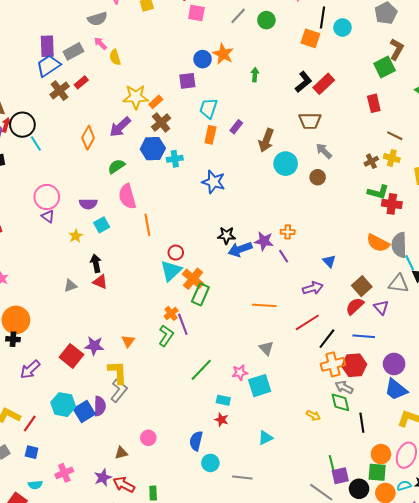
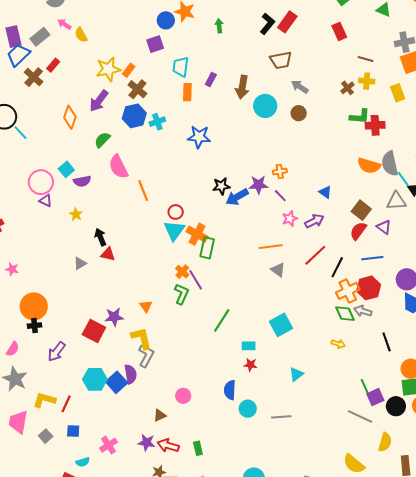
cyan square: (102, 225) -> (66, 169), moved
gray triangle: (266, 348) -> (278, 270), moved
pink star: (240, 373) -> (290, 219), moved
green diamond: (340, 402) -> (345, 314), moved
purple star: (103, 478) -> (147, 443), turned -30

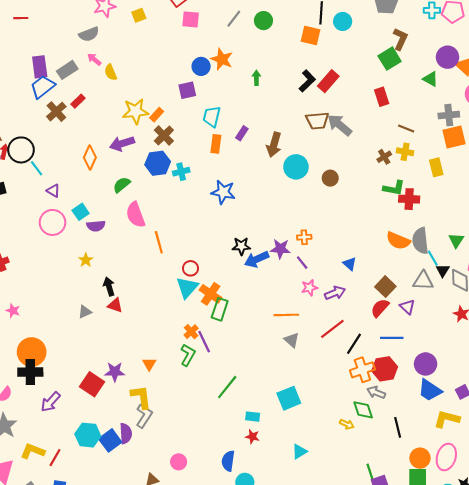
gray arrow: (300, 87) -> (340, 125), moved, size x1.4
purple arrow: (99, 101) -> (122, 144), turned 30
purple triangle: (46, 201) -> (53, 191), moved
green diamond: (345, 314) -> (363, 410), moved
black cross: (34, 326) -> (30, 372), size x1.6

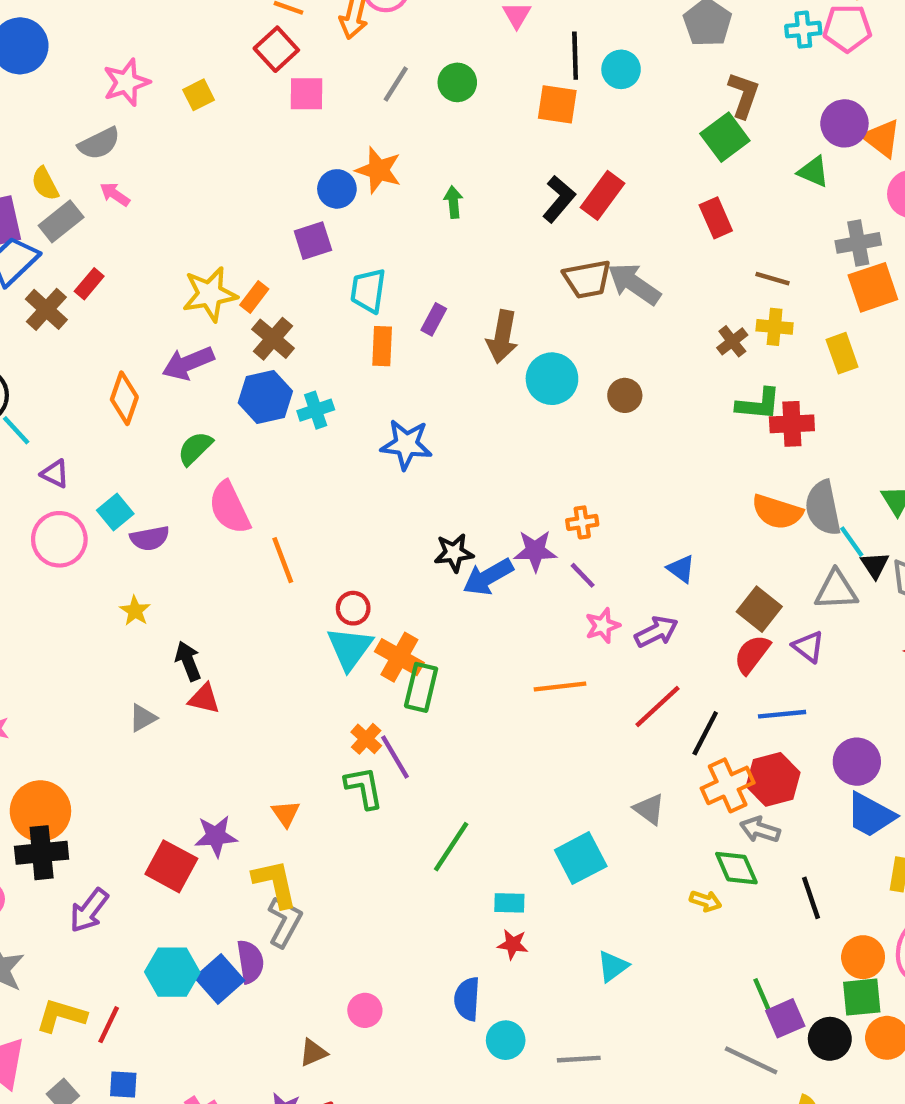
yellow semicircle: (111, 72) -> (45, 184), moved
gray triangle: (292, 340) -> (649, 809), moved
green L-shape: (188, 355) -> (364, 788), turned -35

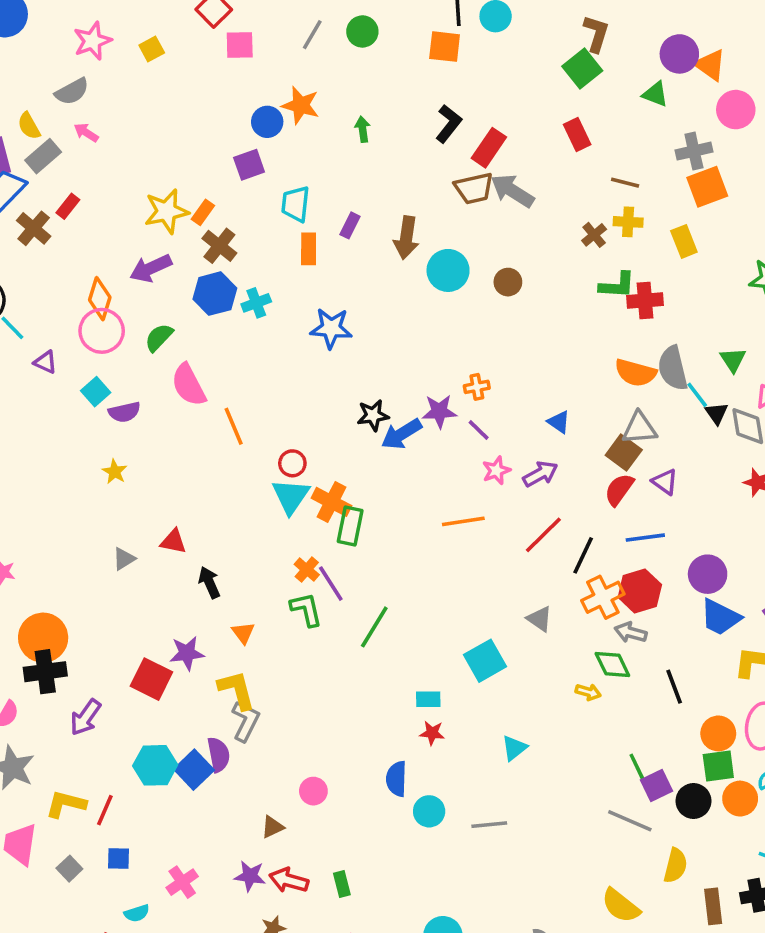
red rectangle: (603, 195) -> (489, 148), moved
pink circle: (59, 539) -> (102, 331), moved
gray triangle: (836, 590) -> (639, 428), moved
black arrow: (188, 661) -> (209, 582), moved
green line: (451, 847) -> (374, 627), moved

